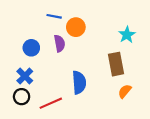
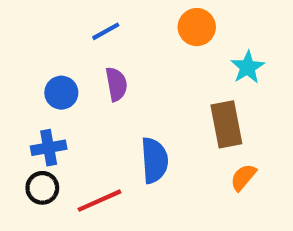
blue line: (54, 16) -> (106, 31), turned -40
orange circle: (76, 27) -> (197, 27), moved
blue cross: (25, 76) -> (49, 148), turned 35

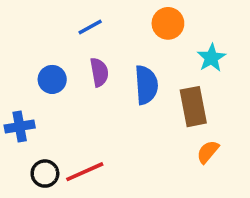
blue cross: (49, 148) -> (20, 126), moved
blue semicircle: (154, 160) -> (146, 85), moved
black circle: (42, 188) -> (45, 174), moved

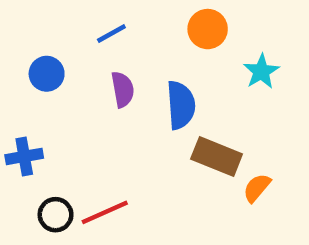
blue circle: (52, 79) -> (47, 74), moved
brown rectangle: (193, 107) -> (217, 156), moved, turned -57

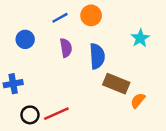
orange circle: (208, 29) -> (91, 15), moved

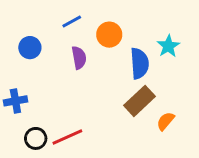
orange circle: (91, 15) -> (109, 35), moved
blue semicircle: (97, 56) -> (140, 63), moved
brown rectangle: (116, 84) -> (140, 101), turned -65

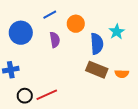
blue circle: (30, 48) -> (21, 33), size x1.5
brown rectangle: (140, 101) -> (97, 70), turned 65
orange semicircle: (165, 121) -> (122, 74), moved, turned -128

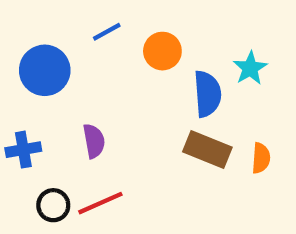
purple semicircle: (55, 40) -> (94, 141), moved
orange semicircle: (122, 74) -> (261, 158), turned -88

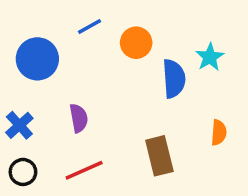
blue cross: (23, 150) -> (19, 125), turned -32
brown rectangle: (207, 150) -> (159, 156), moved, turned 54
black circle: (53, 205) -> (23, 172), moved

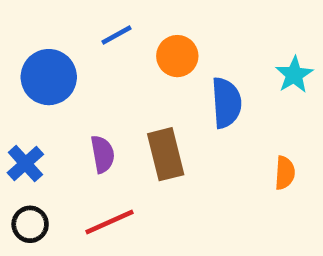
cyan star: (210, 57) -> (294, 75), moved
brown rectangle: (159, 156) -> (166, 154), moved

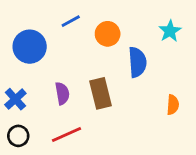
cyan star: (294, 75) -> (170, 31), moved

